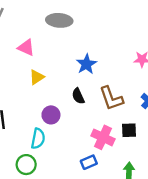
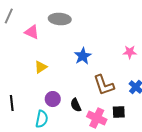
pink triangle: (26, 48) -> (32, 32), moved
black semicircle: (78, 96) -> (76, 105), moved

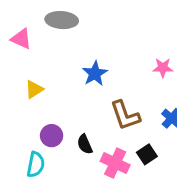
black square: (119, 112) -> (147, 154), turned -32

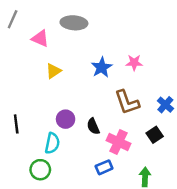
pink star: (163, 68) -> (134, 63), moved
yellow triangle: (34, 89) -> (53, 71), moved
black square: (147, 154) -> (155, 135), moved

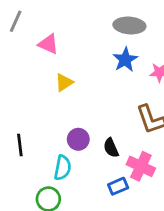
gray ellipse: (74, 23) -> (129, 25), moved
blue star: (102, 67) -> (125, 60), moved
blue rectangle: (104, 167) -> (118, 186), moved

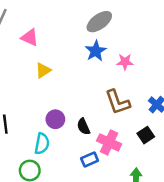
gray ellipse: (129, 25) -> (99, 22), turned -40

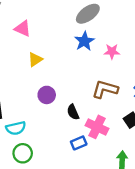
brown L-shape: (118, 102) -> (105, 89), turned 125
purple circle: (55, 119) -> (47, 95), moved
cyan semicircle: (42, 144) -> (16, 128), moved, turned 66

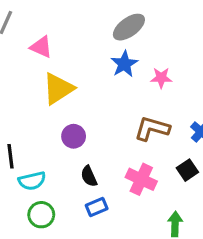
yellow triangle: (35, 59) -> (58, 89), size x1.6
black semicircle: (73, 112) -> (89, 176), moved
blue rectangle: (79, 143) -> (97, 207), moved

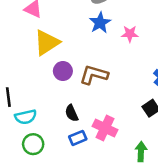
brown L-shape: (152, 129) -> (94, 75), moved
purple circle: (74, 136) -> (63, 71), moved
pink cross: (141, 179) -> (105, 128), moved

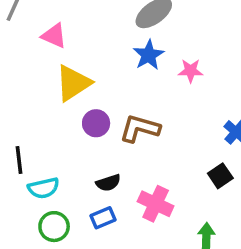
black semicircle: (72, 113) -> (108, 183), turned -84
blue rectangle: (78, 138) -> (103, 218), moved

